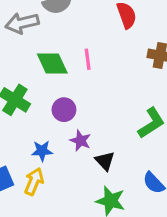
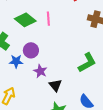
green diamond: (52, 63) -> (25, 20), turned -30
blue star: (42, 151) -> (16, 61), moved

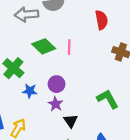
purple circle: (31, 50) -> (57, 84), moved
green L-shape: (87, 63) -> (108, 99), turned -95

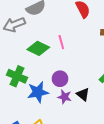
blue star: (30, 91) -> (38, 92), size x1.5
black triangle: (71, 121) -> (83, 94), moved

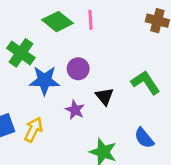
purple star: (65, 97) -> (75, 110), moved

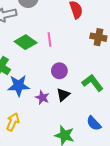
purple circle: (78, 69) -> (59, 71), moved
black triangle: (105, 96) -> (63, 95), turned 32
purple star: (75, 110) -> (42, 97), moved

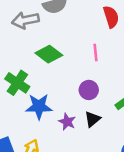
pink line: (50, 39) -> (96, 53), moved

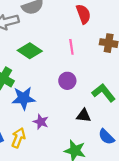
black triangle: (92, 119) -> (84, 116), moved, turned 49
purple star: (67, 122) -> (41, 122), moved

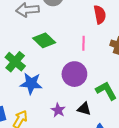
purple circle: (67, 81) -> (74, 74), size x1.5
purple star: (41, 122) -> (58, 110), moved

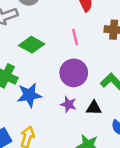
purple star: (58, 110) -> (68, 104), moved

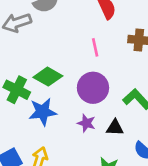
green diamond: (32, 45) -> (48, 77), moved

